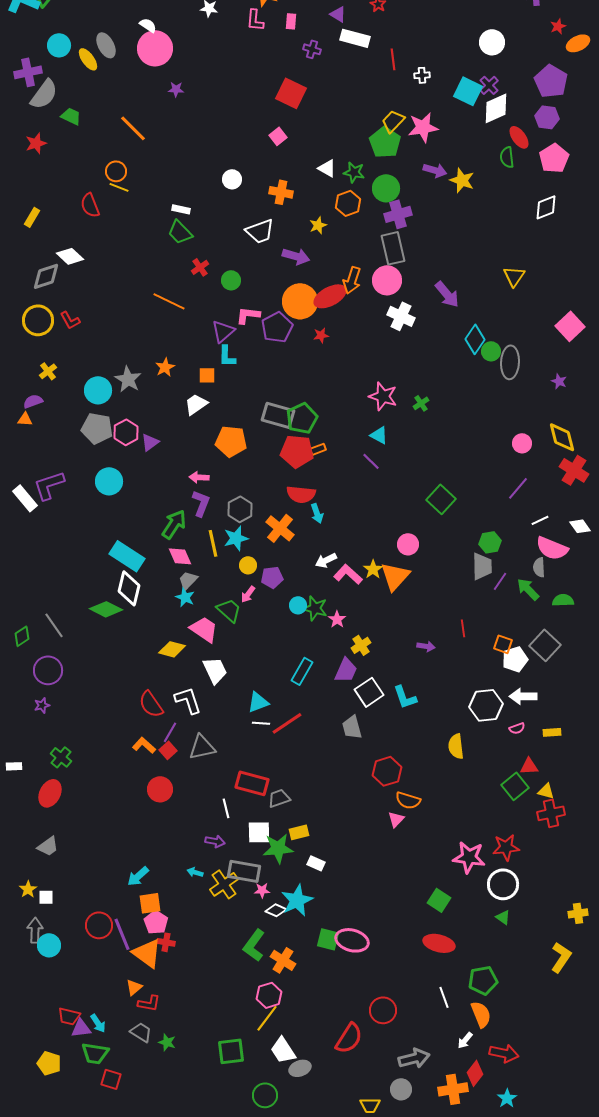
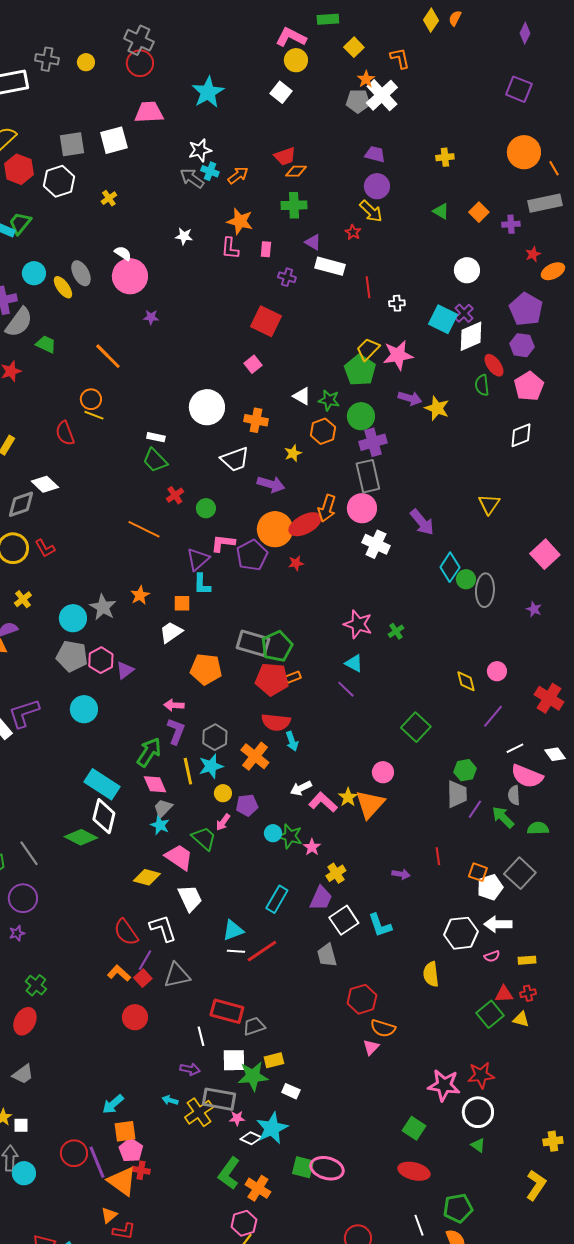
white circle: (232, 179) -> (207, 407), size x1.8
yellow diamond: (562, 437) -> (466, 681), moved, size x0.7
red cross: (551, 813) -> (528, 993), moved, size x0.6

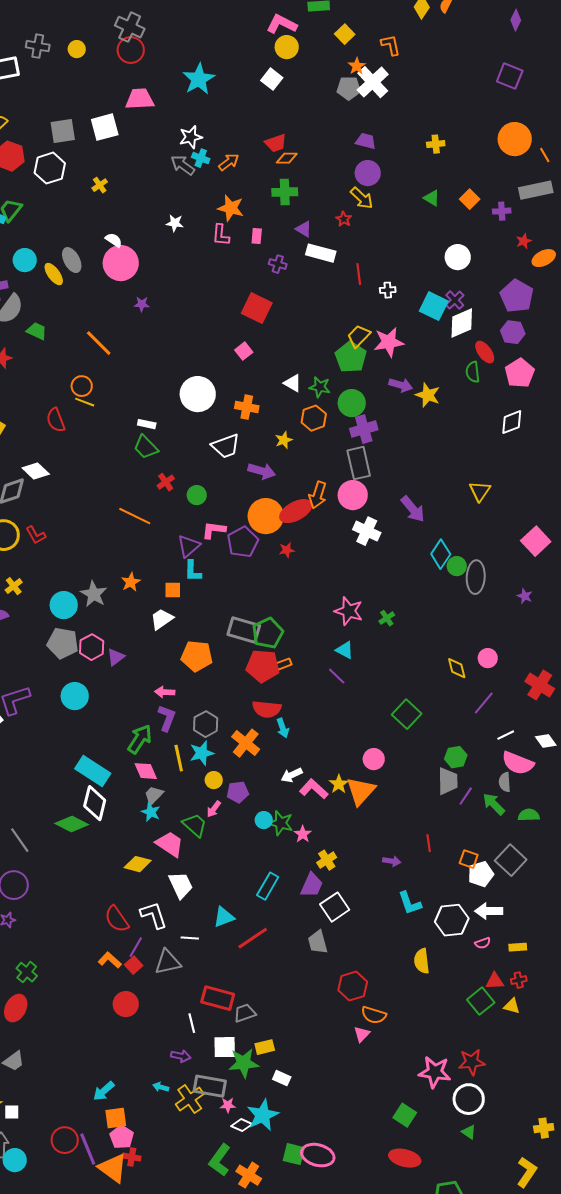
cyan L-shape: (380, 925) -> (410, 903), moved
white line: (236, 951) -> (190, 938), moved

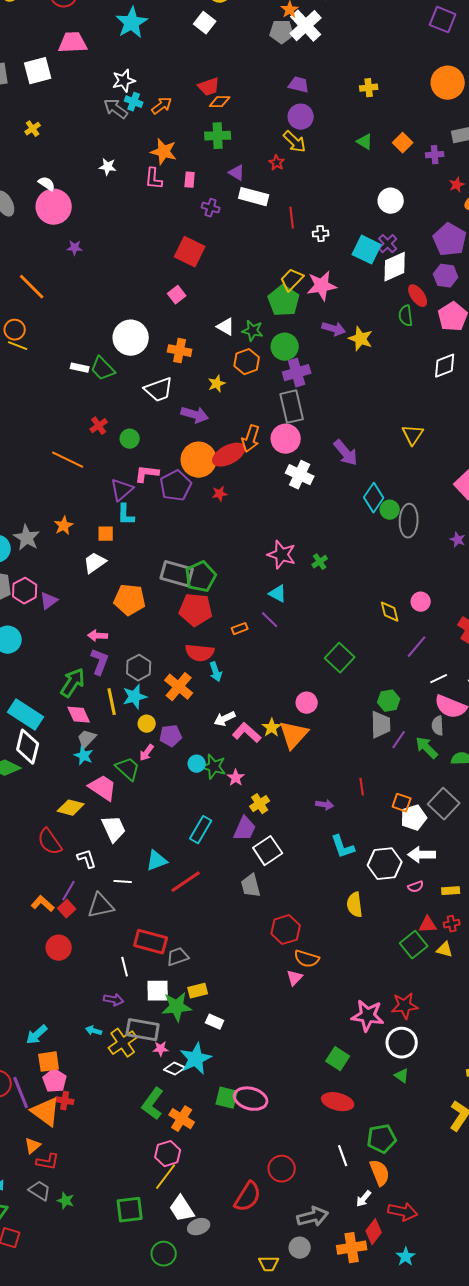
green trapezoid: (146, 447) -> (103, 369), moved
orange rectangle: (284, 664) -> (240, 629), moved
white L-shape: (154, 915) -> (87, 859), size x0.7
red semicircle: (117, 919) -> (50, 842), moved

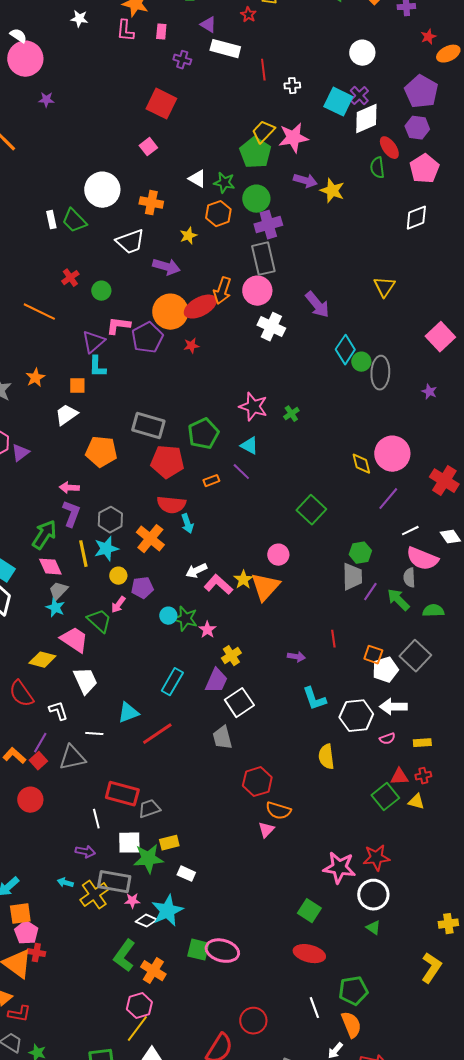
white rectangle: (80, 368) -> (51, 220), turned 66
green pentagon: (201, 577) -> (203, 434), moved
pink circle: (421, 602) -> (392, 454), size x1.8

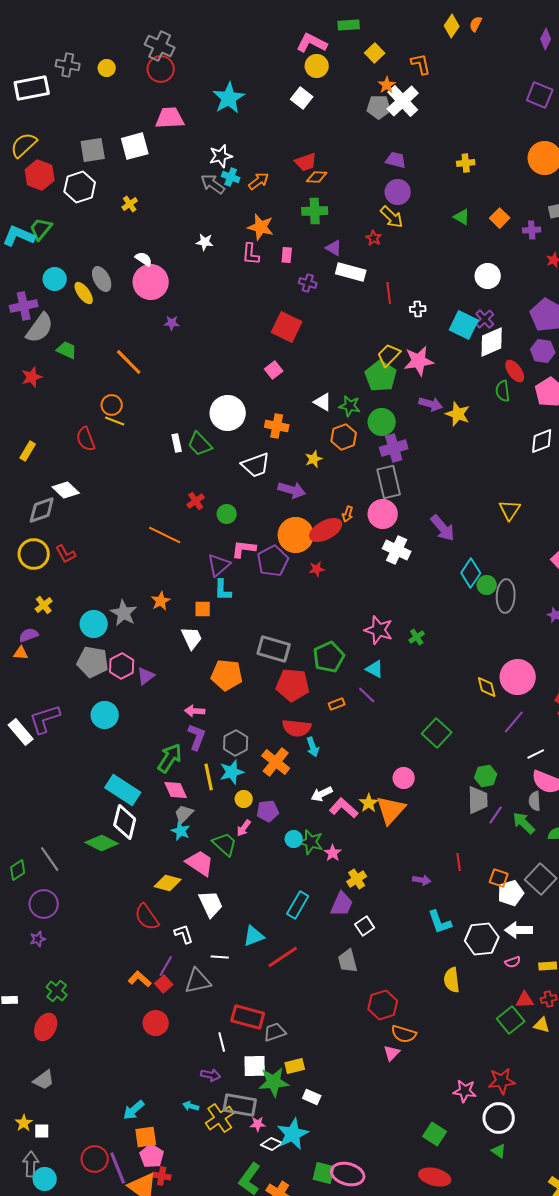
orange arrow: (222, 291) -> (348, 514), size x0.6
white trapezoid: (66, 415) -> (192, 638), turned 100
white square: (239, 703) -> (365, 926), size x0.7
pink star: (339, 868) -> (465, 1091), size x0.7

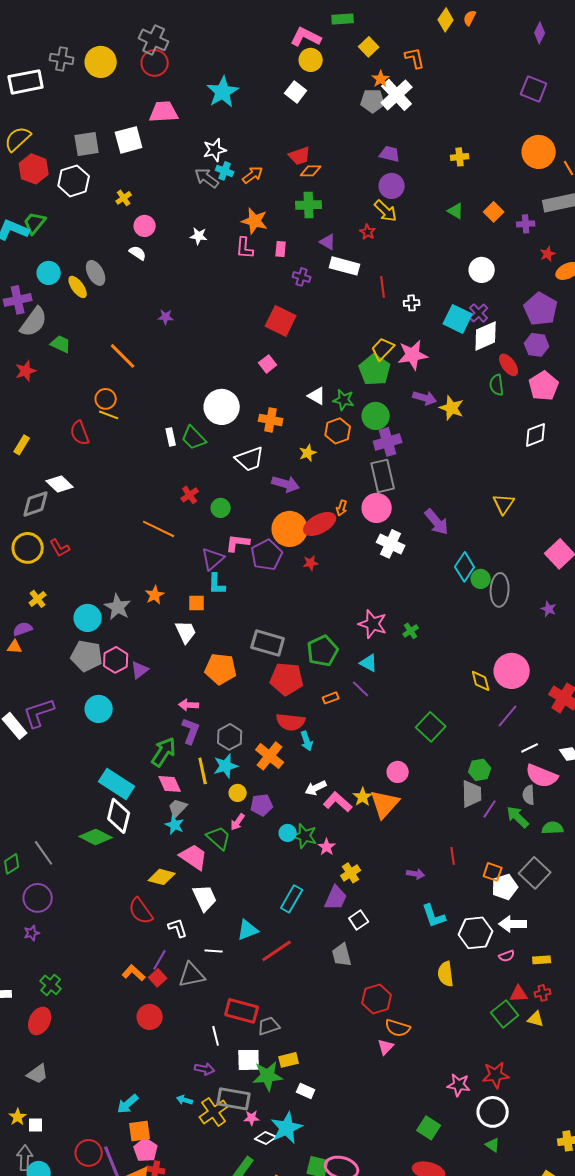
yellow circle: (107, 68) -> (101, 62), size x1.8
pink circle: (151, 282) -> (145, 226), moved, size x0.6

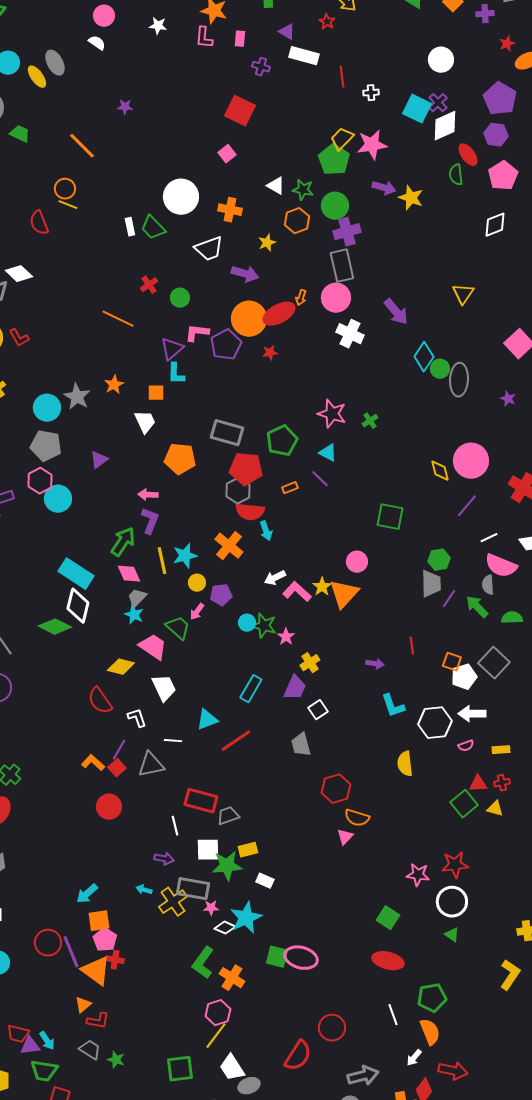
pink hexagon: (116, 660) -> (40, 481), moved
green square: (431, 727) -> (390, 517), turned -32
gray hexagon: (230, 737) -> (238, 491), moved

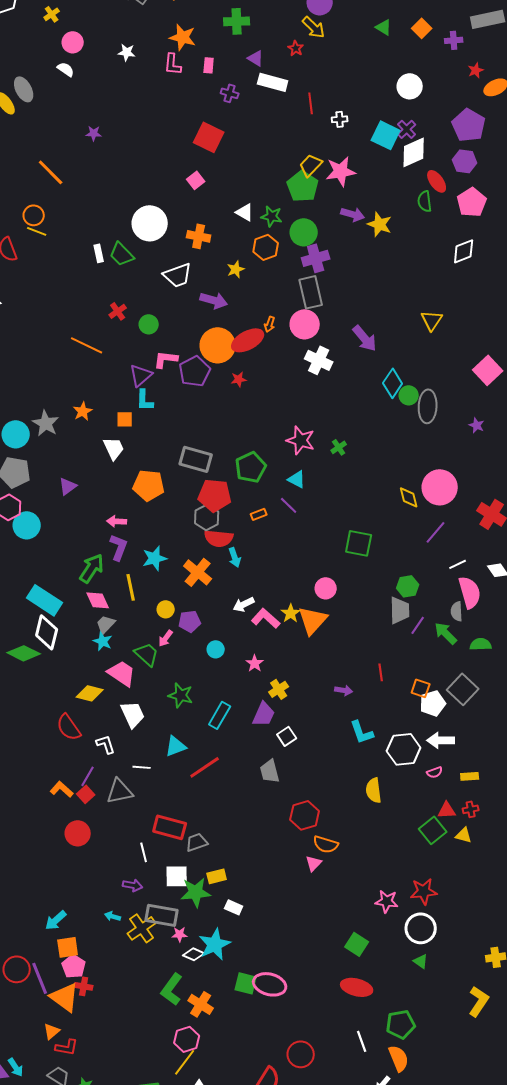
cyan star: (185, 556) -> (155, 558), moved
pink semicircle: (501, 566) -> (470, 592), turned -128
green star: (264, 626) -> (181, 695), moved

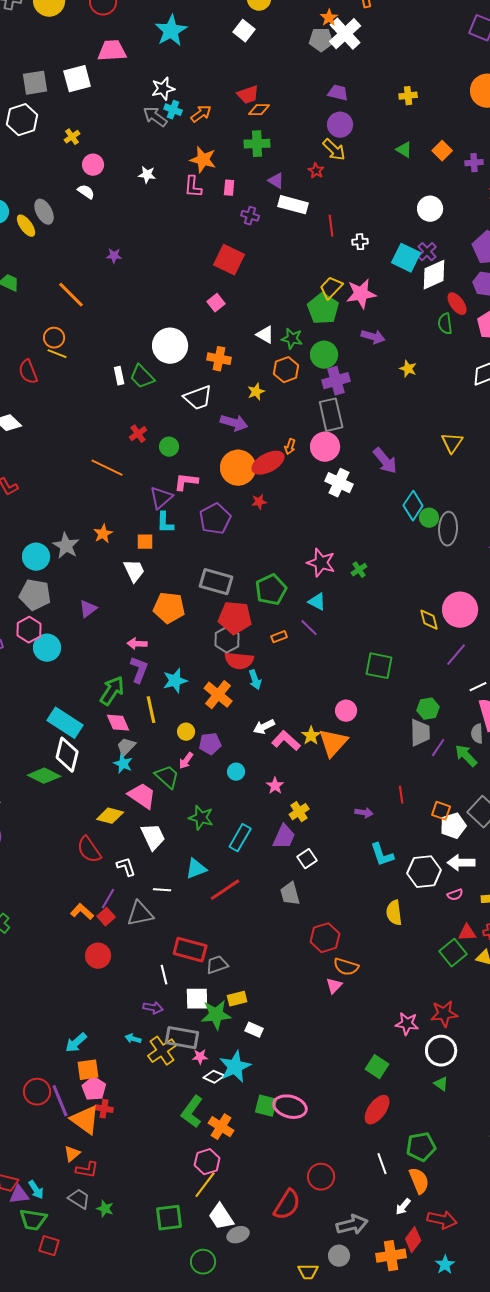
yellow star: (380, 224) -> (408, 369), moved, size x0.7
purple pentagon: (195, 371) -> (215, 519), moved
red ellipse: (357, 987) -> (377, 1110), turned -68

